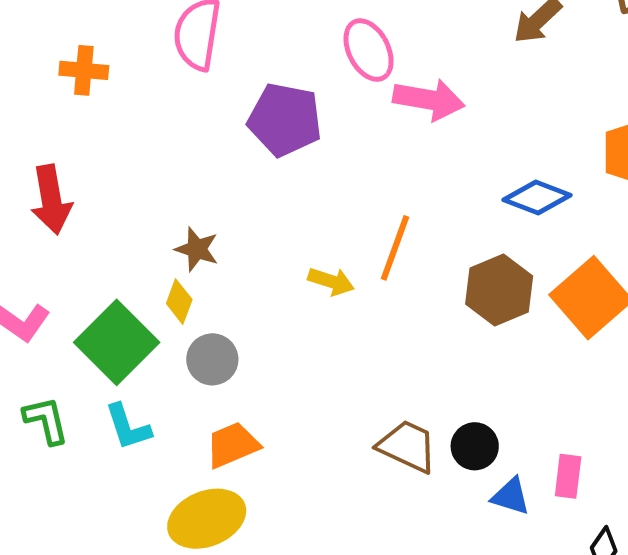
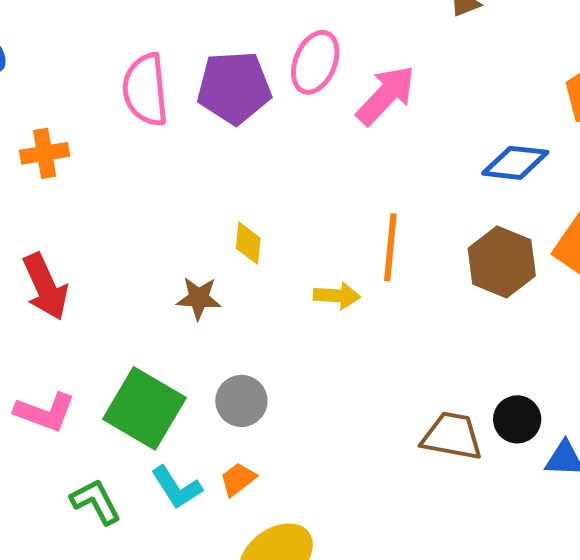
pink ellipse: (369, 50) -> (315, 62), turned 64
pink arrow: (429, 100) -> (386, 95), turned -42
purple pentagon: (285, 120) -> (234, 88), moved
yellow diamond: (179, 302) -> (248, 243), moved
orange trapezoid: (233, 445) -> (238, 479), moved, size x0.7

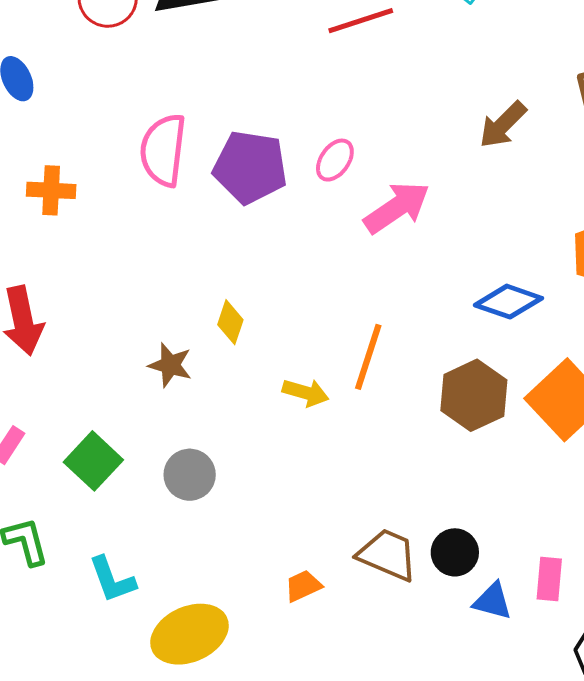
pink ellipse: (315, 62) -> (335, 160), size x0.7
green square: (144, 408) -> (93, 461), size x0.7
orange trapezoid: (238, 479) -> (303, 586), moved
cyan L-shape: (177, 487) -> (112, 580), moved

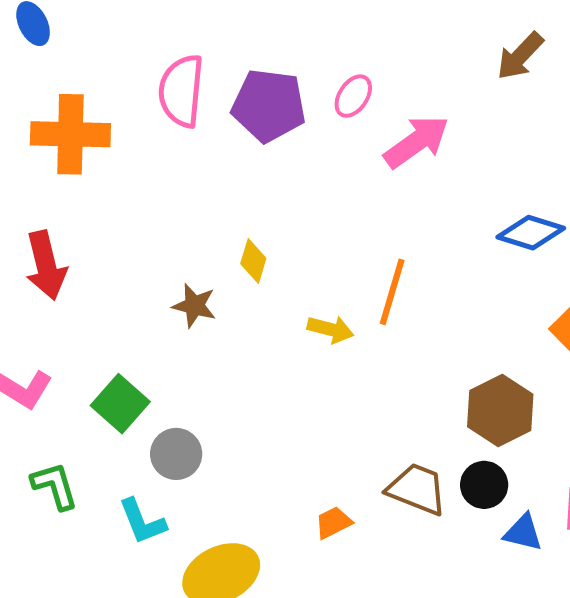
orange cross: (51, 190) -> (70, 134), size x1.6
brown hexagon: (474, 395) -> (500, 410), moved
gray circle: (190, 475) -> (176, 454), moved

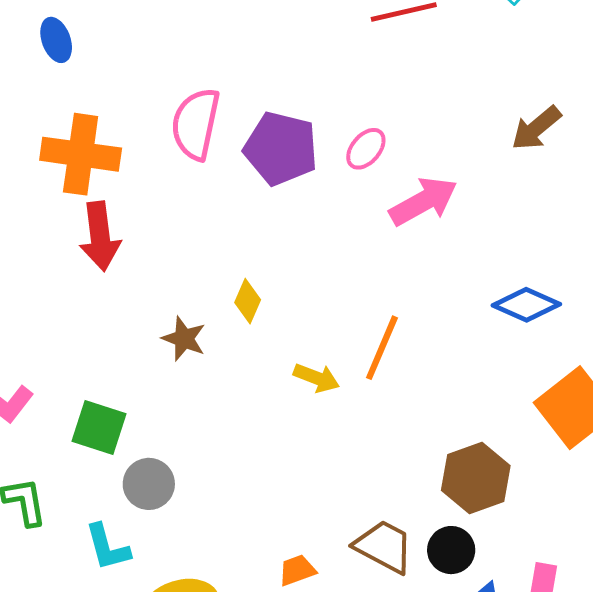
red arrow: (46, 265) -> (100, 236), moved
green square: (120, 404) -> (99, 427), turned -30

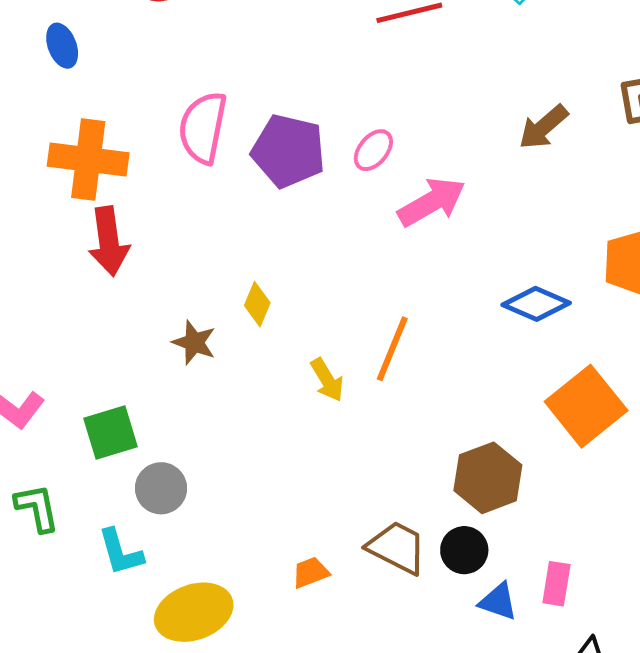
yellow arrow: (316, 378) -> (327, 380), turned 39
green square: (99, 427) -> (110, 432), turned -34

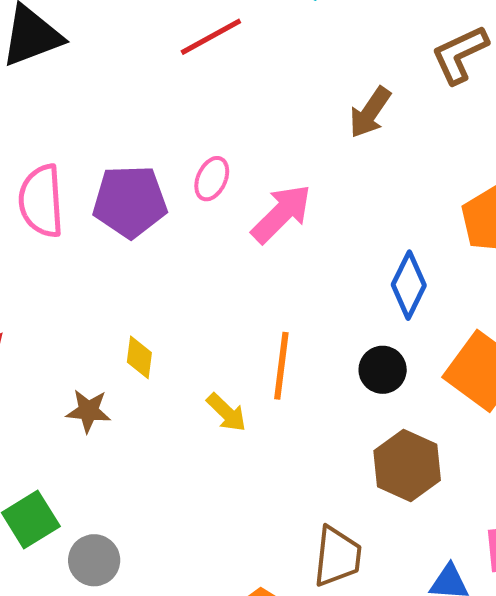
blue diamond: (536, 304) -> (409, 285), turned -72
brown trapezoid: (397, 548) -> (337, 556), turned 84
black circle: (464, 550) -> (383, 370), moved

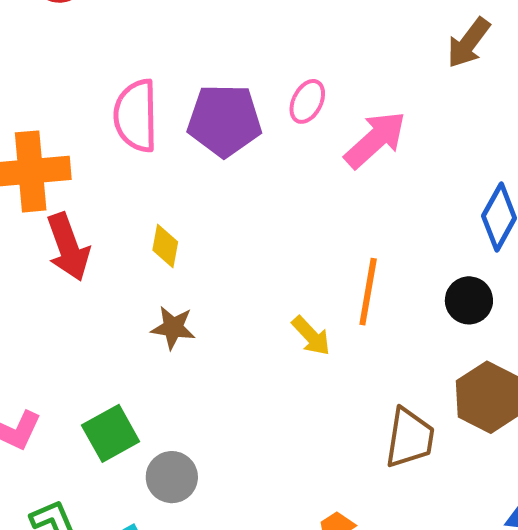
yellow diamond: (139, 357) -> (165, 246), moved
brown trapezoid: (337, 556) -> (410, 438), moved

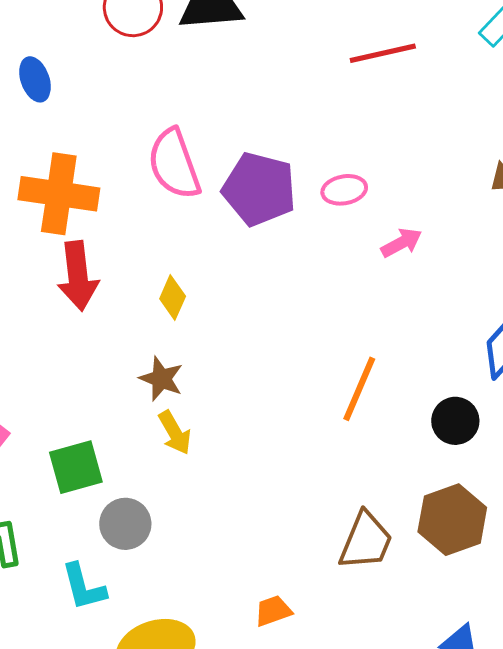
pink ellipse: (307, 101) -> (344, 190), turned 39
pink semicircle: (136, 116) -> (174, 164), turned -32
pink arrow: (375, 140) -> (401, 243), size x0.6
yellow arrow: (311, 336) -> (175, 433), moved

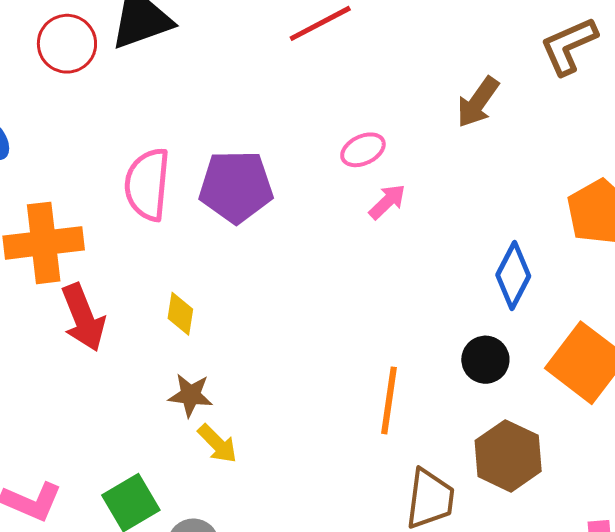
pink semicircle: (174, 164) -> (147, 184), turned 40
pink ellipse: (344, 190) -> (363, 150), moved
orange line: (359, 389) -> (389, 400), moved

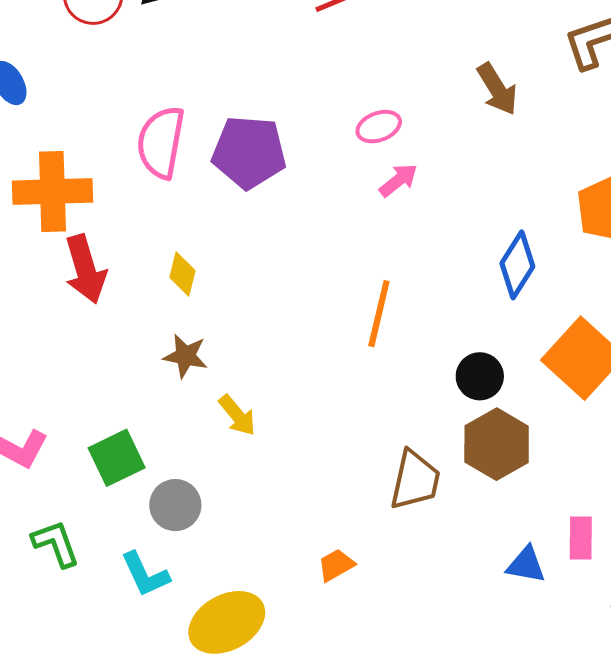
brown arrow: (478, 102) -> (497, 89), turned -72
black circle: (485, 360) -> (480, 376), moved
orange line: (389, 400) -> (379, 314), moved
yellow arrow: (217, 444) -> (237, 415), moved

